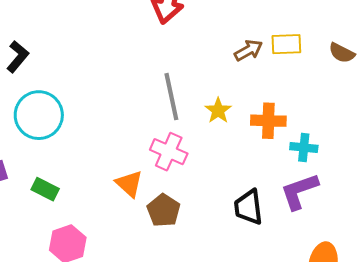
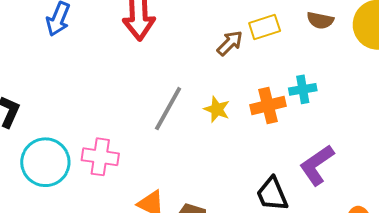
gray line: (171, 97) -> (168, 109), turned 57
cyan cross: (304, 148) -> (303, 89), moved
pink cross: (169, 152) -> (100, 157), moved

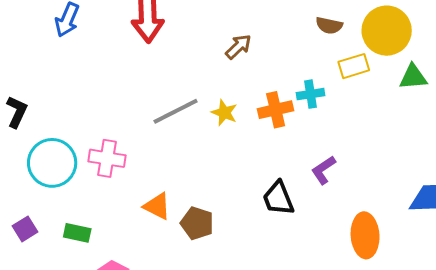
yellow rectangle: (265, 27) -> (354, 66), moved
gray line: (168, 109) -> (176, 111), turned 33
purple L-shape: (317, 165) -> (323, 170), size x0.7

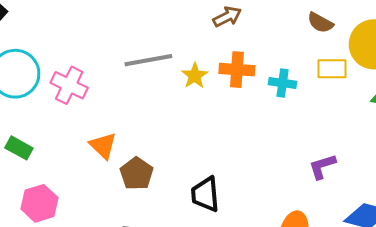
orange cross: (276, 110) -> (237, 70), moved
purple L-shape: (323, 170) -> (322, 166), moved
black trapezoid: (278, 198) -> (205, 194), moved

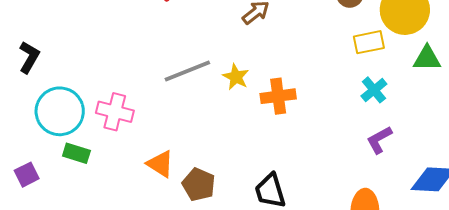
orange cross: (237, 70) -> (278, 96), moved
cyan cross: (283, 83) -> (374, 90), moved, turned -36
green rectangle: (19, 148) -> (76, 153), moved

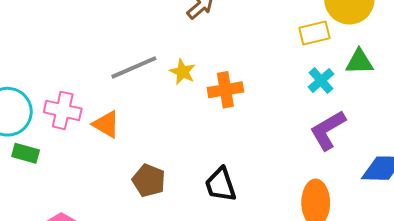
green triangle: (427, 58) -> (359, 62), moved
purple L-shape: (379, 140) -> (328, 130), size x1.4
orange triangle: (160, 164) -> (106, 124), moved

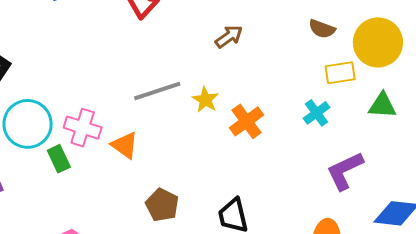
cyan cross: (321, 81) -> (316, 113), moved
orange cross: (225, 90) -> (247, 121), turned -32
green rectangle: (26, 153) -> (59, 159), moved, turned 44

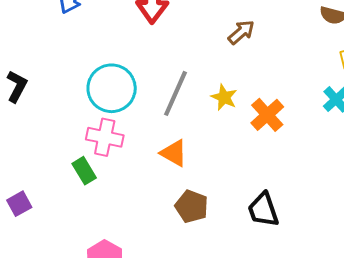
gray line: (157, 91) -> (175, 93), turned -42
cyan circle: (28, 124) -> (112, 88), moved
orange triangle: (125, 145) -> (174, 153), moved

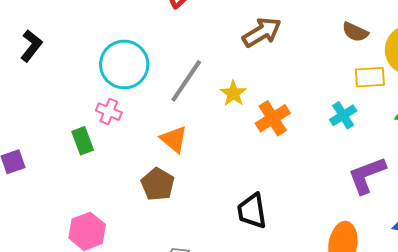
brown arrow: (241, 32) -> (262, 32), size x1.4
pink cross: (105, 137) -> (109, 112), size x0.7
brown pentagon: (192, 206) -> (158, 184), moved

